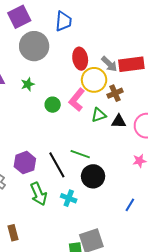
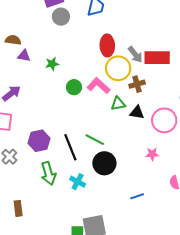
gray circle: (34, 46) -> (61, 17), moved, size x0.6
pink L-shape: (77, 100) -> (98, 86), turned 85
blue line: (130, 205) -> (137, 196), turned 32

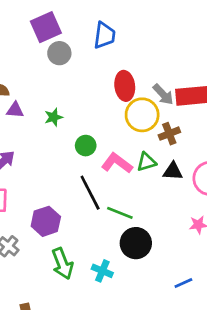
pink L-shape: (98, 86) -> (117, 163), moved
black line: (70, 147) -> (90, 193), moved

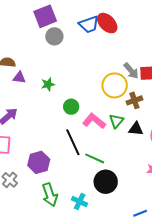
blue trapezoid: (104, 35) -> (89, 24), turned 60
red ellipse: (125, 86) -> (107, 23), moved, turned -40
green triangle: (146, 162) -> (116, 121), turned -35

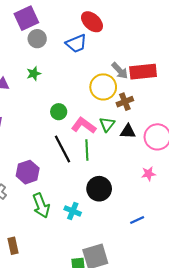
blue trapezoid: (89, 24) -> (76, 43), moved
green star: (48, 84) -> (34, 74), moved
green line: (95, 158) -> (87, 150), moved, turned 66

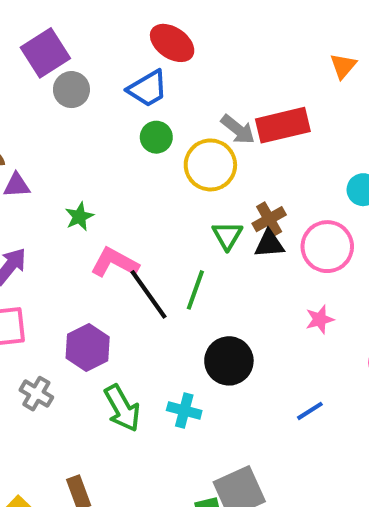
green star: (34, 74) -> (79, 216), moved
brown cross: (125, 102) -> (269, 219), moved
green circle: (59, 112) -> (156, 137), moved
pink L-shape: (84, 125) -> (115, 263), moved
green line: (87, 150) -> (195, 290), turned 30

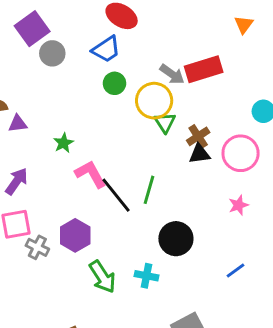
green triangle: (227, 235) -> (165, 122), moved
pink L-shape: (115, 263) -> (91, 174), turned 36
gray cross: (36, 394) -> (37, 247), moved

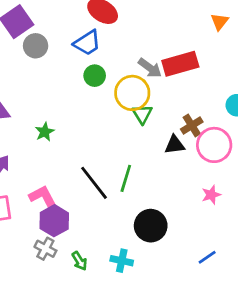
brown cross: (198, 136) -> (192, 126), moved
pink L-shape: (91, 174) -> (44, 198), moved
gray cross: (37, 247) -> (45, 249), moved
green arrow: (102, 277) -> (79, 261), size x0.6

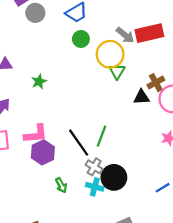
green line: (126, 178) -> (101, 136), moved
black line: (94, 183) -> (79, 143), moved
pink L-shape: (44, 198) -> (36, 134), turned 110
black circle: (151, 226) -> (114, 177), moved
gray cross: (45, 249) -> (94, 167), moved

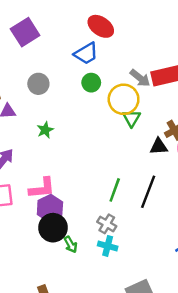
gray circle: (35, 13) -> (38, 84), moved
black line: (79, 143) -> (148, 192), moved, turned 56
black circle: (114, 177) -> (53, 228), moved

